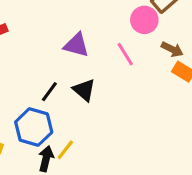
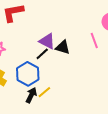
purple triangle: (76, 45) -> (47, 41), moved
black triangle: (84, 90) -> (63, 47), moved, turned -35

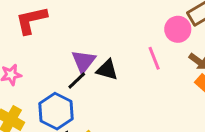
purple triangle: (47, 41) -> (84, 61), turned 42

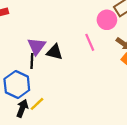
black line: (77, 80) -> (32, 61), turned -42

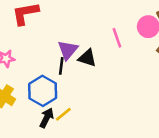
pink line: (90, 42) -> (117, 38), moved

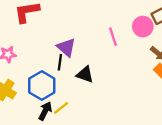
purple triangle: (68, 50) -> (66, 47), turned -30
black triangle: (87, 58) -> (85, 74), moved

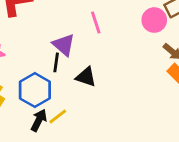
pink line: (113, 37) -> (96, 23), moved

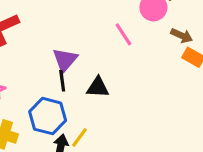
pink line: (96, 23) -> (123, 34), moved
purple triangle: (64, 45) -> (65, 60), turned 45

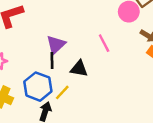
pink line: (123, 34) -> (104, 43), moved
yellow line: (79, 137) -> (62, 92), moved

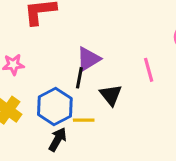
black triangle: (79, 69) -> (111, 95), turned 30
yellow line: (62, 92) -> (84, 120), turned 35

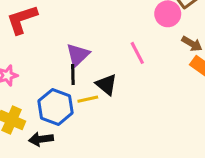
yellow line: (84, 120) -> (88, 99), moved
black arrow: (58, 139) -> (41, 139), moved, turned -115

